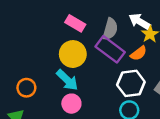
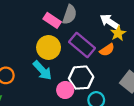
gray semicircle: (110, 29) -> (70, 15), moved
white hexagon: (131, 83) -> (81, 78), moved
pink circle: (71, 104) -> (65, 90), moved

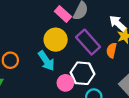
orange semicircle: (107, 50) -> (111, 50), turned 128

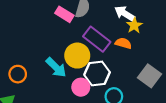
yellow circle: (56, 40) -> (77, 56), moved
orange semicircle: (111, 50) -> (123, 43), turned 104

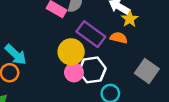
cyan arrow: (56, 67) -> (16, 55), moved
pink circle: (81, 87) -> (74, 72), moved

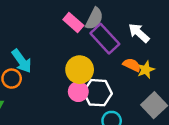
yellow star: (130, 19) -> (146, 70), moved
purple rectangle: (91, 34) -> (105, 39), moved

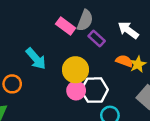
purple rectangle: (105, 39) -> (97, 38), size x0.6
cyan arrow: (22, 61) -> (36, 59), moved

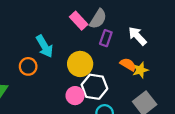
purple rectangle: (97, 38) -> (106, 38), turned 56
orange circle: (12, 84) -> (28, 66), moved
pink circle: (76, 91) -> (75, 96), moved

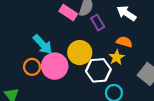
purple rectangle: (106, 38) -> (98, 23), turned -35
yellow star: (140, 70) -> (117, 57), moved
pink circle: (75, 96) -> (55, 66), moved, size x1.5

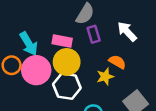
pink rectangle: (68, 13) -> (62, 41), moved, turned -36
white hexagon: (98, 70) -> (67, 86), moved

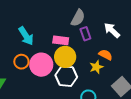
cyan arrow: (29, 44) -> (26, 36), moved

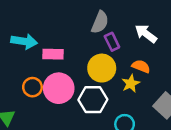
cyan arrow: (26, 36) -> (24, 41), moved, turned -42
pink rectangle: (61, 40) -> (53, 54), moved
yellow circle: (65, 57) -> (102, 68), moved

